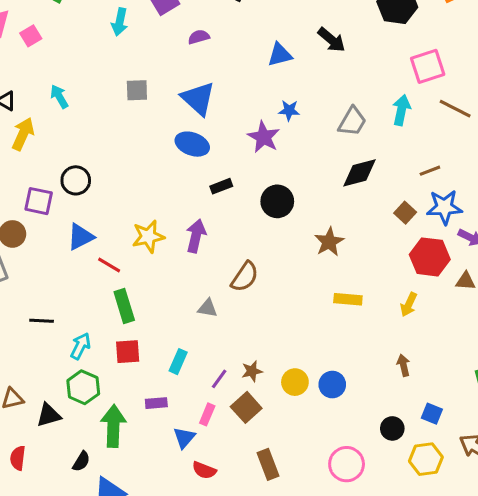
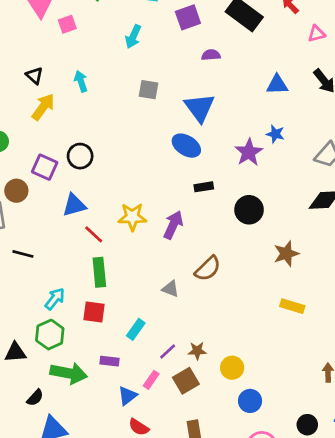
cyan arrow: (120, 22) -> (133, 37), moved
black line: (42, 321) -> (23, 254), moved
blue circle: (332, 385) -> (250, 401), moved
green arrow: (113, 426) -> (69, 373), turned 87

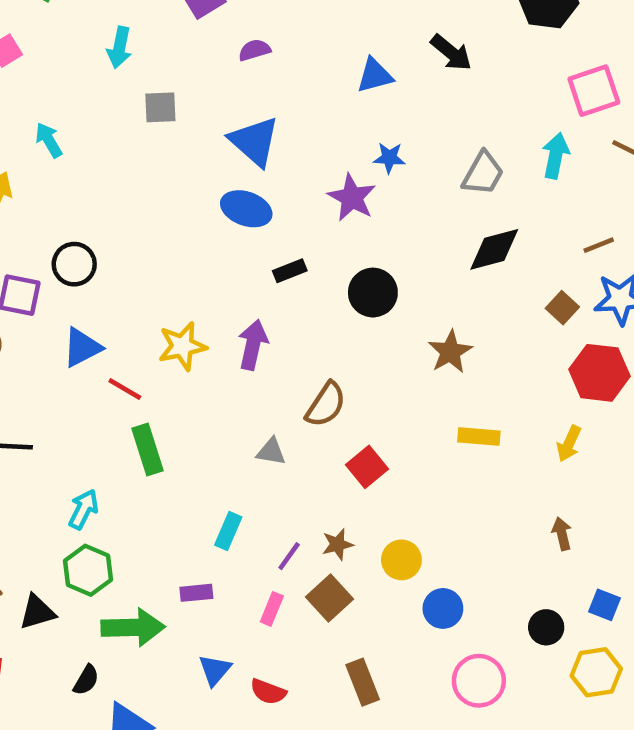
gray square: (149, 90) -> (160, 107), moved
red square: (94, 312) -> (367, 467), moved, turned -35
blue triangle: (127, 396) -> (215, 670), moved

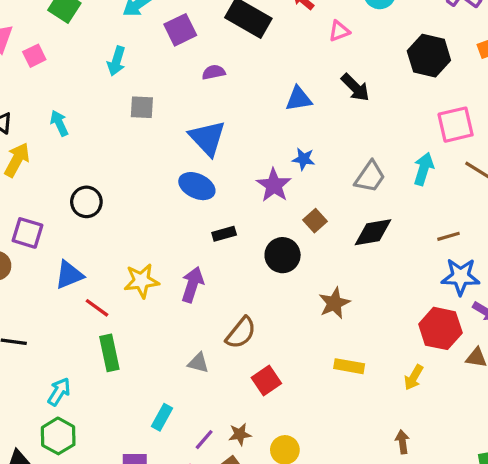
black circle: (74, 264) -> (86, 202), moved
brown square: (562, 308) -> (315, 221), moved

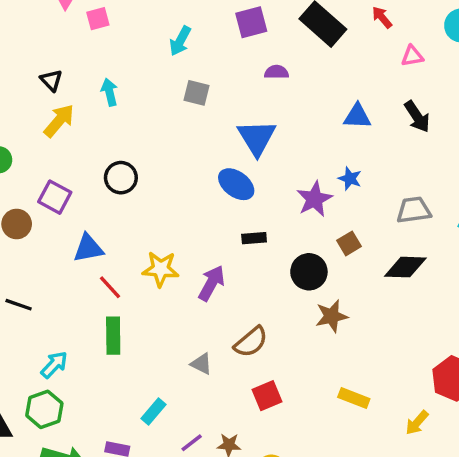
gray trapezoid: (370, 177) -> (414, 210), turned -144
brown star: (334, 303) -> (332, 316), moved

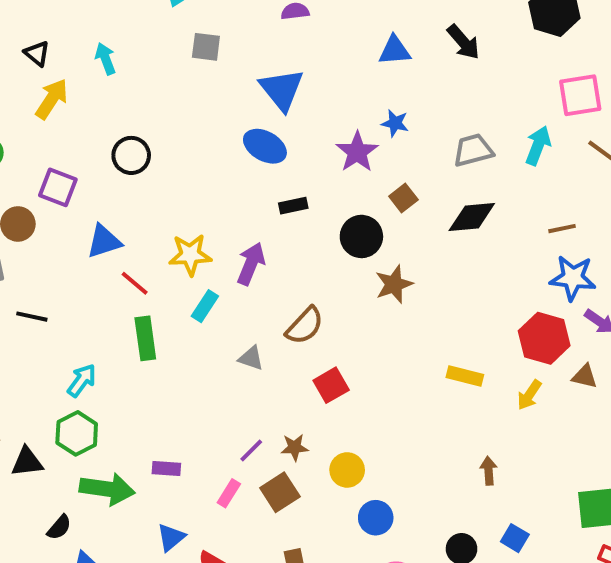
yellow rectangle: (354, 398) -> (465, 376), moved
cyan rectangle: (153, 412) -> (205, 306), moved
yellow arrow: (417, 423) -> (529, 395), moved

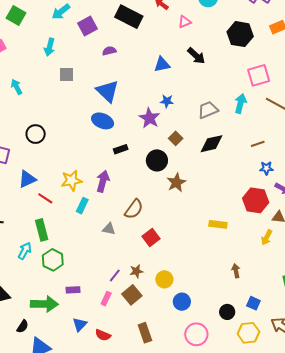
blue star: (573, 278) -> (266, 168), size x0.6
green rectangle: (145, 338) -> (42, 230), moved
yellow arrow: (529, 395) -> (267, 237), moved
green hexagon: (77, 433) -> (53, 260), moved

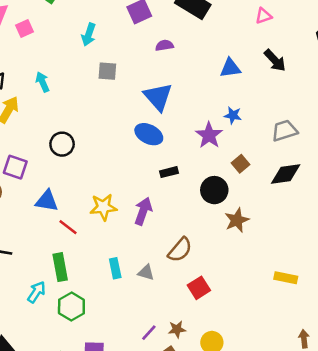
blue triangle: (27, 179) -> (47, 201), turned 30
cyan rectangle: (82, 206) -> (115, 268), moved, turned -42

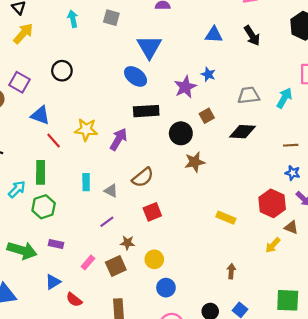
cyan arrow: (42, 82) -> (73, 19), moved
black rectangle: (169, 172) -> (146, 111), size x1.6
purple line: (149, 333) -> (107, 222), moved

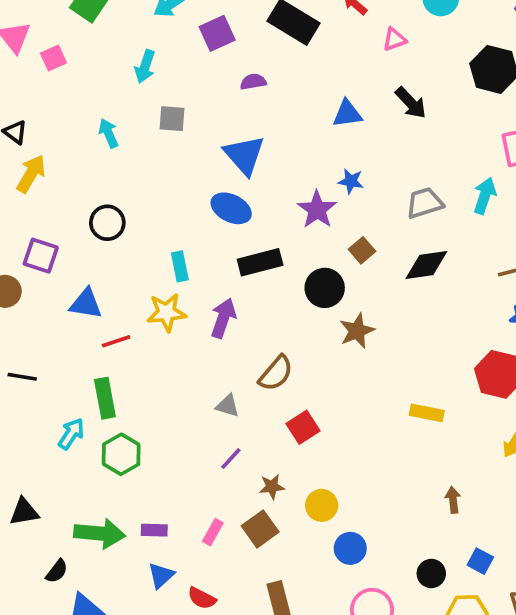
red line: (54, 141) -> (116, 341), turned -56
cyan rectangle: (86, 182) -> (180, 266), moved
purple rectangle: (56, 244) -> (154, 530), moved

